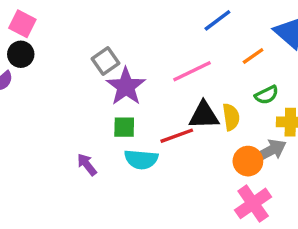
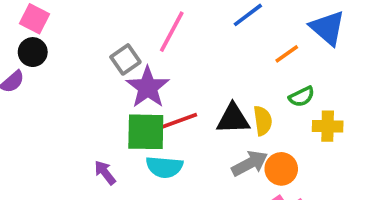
pink line: (192, 71) -> (172, 32), moved, turned -36
green square: (124, 127) -> (146, 132), size x1.6
red line: (177, 136) -> (179, 121), moved
gray arrow: (270, 151) -> (250, 163), moved

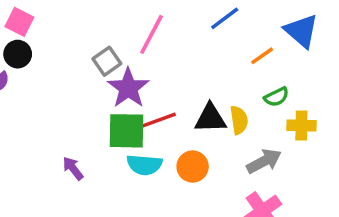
gray arrow: (250, 163) -> (264, 161), moved
orange circle: (281, 169) -> (193, 167), moved
purple arrow: (105, 173) -> (73, 168), moved

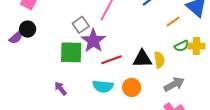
black circle: (18, 54) -> (28, 29), moved
yellow cross: (301, 125) -> (196, 46), moved
green square: (127, 131) -> (71, 52), moved

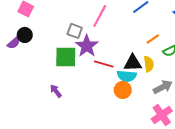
orange line: (173, 22) -> (153, 39), moved
gray square: (81, 25) -> (75, 31), turned -35
red line: (111, 60) -> (104, 64), turned 36
cyan semicircle: (103, 86) -> (127, 76), moved

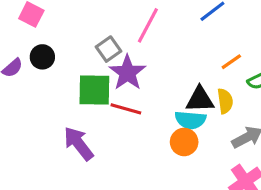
gray square: (75, 31) -> (109, 49), turned 35
black circle: (25, 35) -> (42, 57), moved
red line: (104, 64) -> (126, 109), moved
purple arrow: (56, 91) -> (79, 144), size x1.6

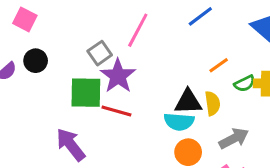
orange circle: (184, 142) -> (188, 152), moved

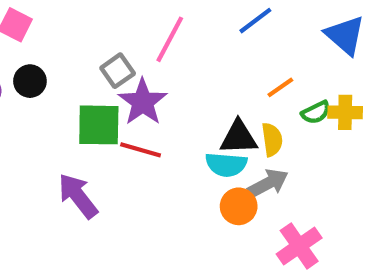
gray arrow: (234, 138) -> (268, 183), moved

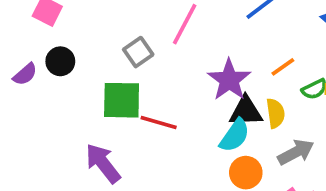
purple star: (143, 102) -> (229, 80), moved
cyan semicircle: (226, 165) -> (235, 135), turned -60
gray arrow: (268, 183) -> (296, 152), moved

